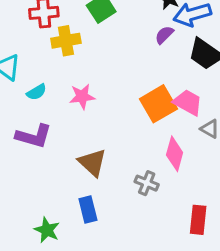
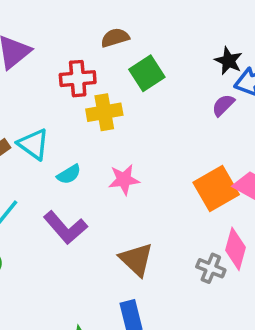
purple L-shape: (34, 136) -> (65, 228), turned 33
gray cross: (147, 183) -> (211, 268), moved

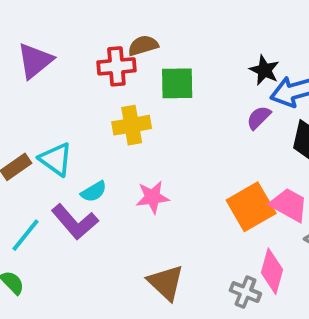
green square: (147, 73) -> (177, 83), turned 32
red cross: (78, 79) -> (116, 66), moved
purple L-shape: (65, 228) -> (75, 222), moved

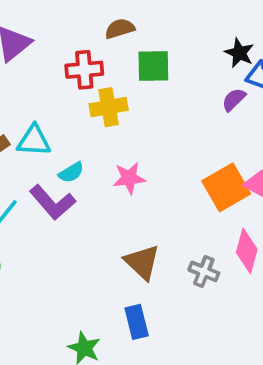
red cross: (116, 66) -> (84, 70), moved
cyan triangle: (56, 159) -> (34, 141), turned -33
gray cross: (245, 292) -> (204, 271), moved

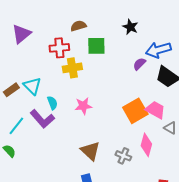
black star: (239, 53) -> (130, 27), moved
cyan triangle: (34, 141) -> (32, 86), turned 42
cyan semicircle: (71, 172) -> (52, 103), turned -80

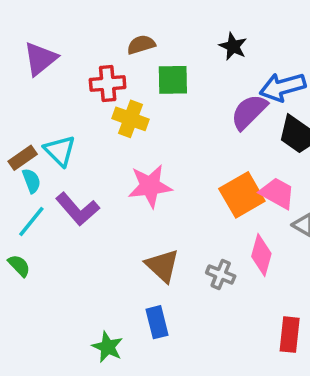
purple semicircle: (139, 64) -> (249, 112), size x1.6
yellow cross: (72, 68) -> (131, 119), turned 30
cyan semicircle: (52, 103) -> (31, 181), moved
pink star: (83, 106) -> (150, 186), size x1.4

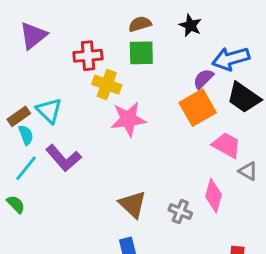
brown semicircle: (141, 45) -> (140, 24), moved
purple semicircle: (249, 112) -> (203, 79), size x0.7
pink star: (150, 186) -> (128, 119), moved
orange square: (242, 195) -> (198, 108), moved

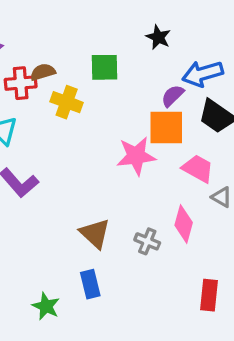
brown semicircle: (140, 24) -> (43, 72), moved
red cross: (88, 56) -> (21, 83), moved
orange square: (198, 108) -> (166, 127), turned 30
pink star: (128, 119) -> (136, 156), moved

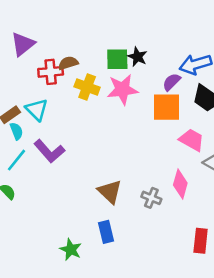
black star: (158, 37) -> (138, 57), moved
pink star: (136, 156) -> (122, 89), moved

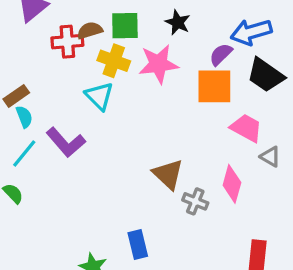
green square: (117, 59) -> (125, 26), moved
cyan triangle: (37, 110) -> (99, 96), moved
brown triangle: (110, 192) -> (168, 174), moved

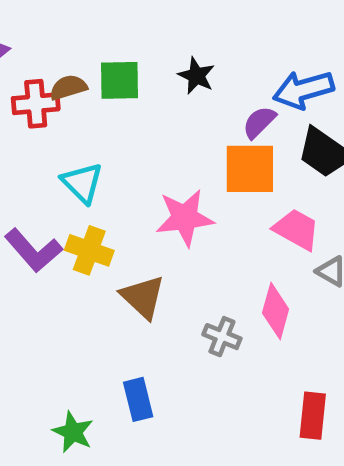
yellow cross: (114, 61) -> (89, 250), moved
pink star: (158, 64) -> (185, 218), moved
brown triangle: (168, 174) -> (143, 297), moved

